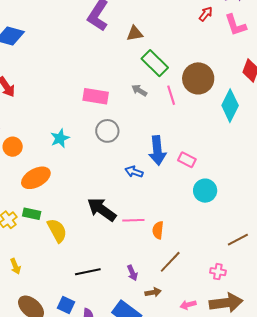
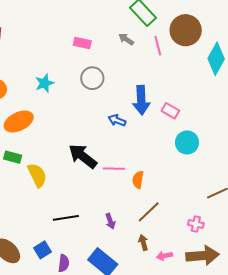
pink rectangle: (96, 96) -> (82, 43), size x0.7
brown arrow: (153, 292) -> (143, 243), moved, turned -98
blue square: (66, 305) -> (42, 250), turned 30

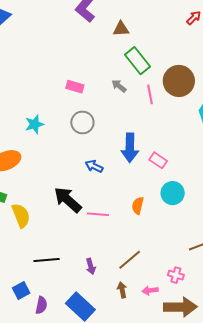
blue arrow: (117, 120) -> (94, 166), moved
orange semicircle: (138, 180) -> (138, 206), moved
pink arrow: (164, 256) -> (150, 290), moved

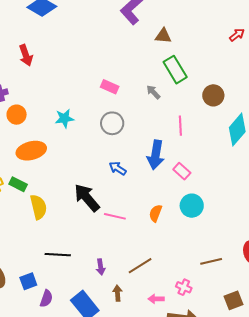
brown circle: (179, 81) -> (213, 95), size x0.7
pink line: (150, 94) -> (180, 126), moved
brown arrow: (122, 290) -> (118, 293), moved

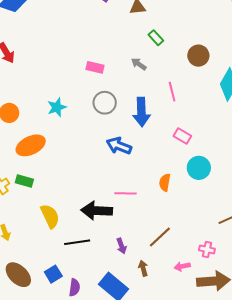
green rectangle: (175, 70) -> (156, 38), size x0.6
blue arrow: (156, 155) -> (141, 112), moved
blue arrow: (118, 168) -> (119, 146), size x1.4
black arrow: (87, 198) -> (97, 211), moved, turned -36
yellow semicircle: (38, 207) -> (50, 216), moved

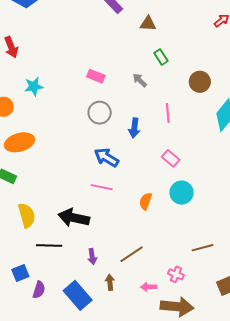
cyan star: (57, 107) -> (34, 86), moved
blue arrow: (141, 112) -> (134, 128), size x0.7
pink line: (126, 193) -> (102, 187), moved

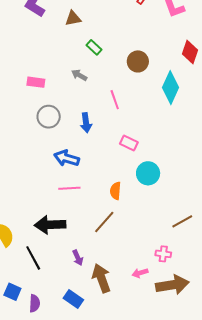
black line: (49, 246) -> (33, 258), turned 75
brown line: (132, 254) -> (104, 222), moved
blue square: (20, 273) -> (12, 292), turned -30
brown arrow: (110, 282) -> (101, 278), size x1.8
blue rectangle: (78, 295) -> (73, 299), size x0.7

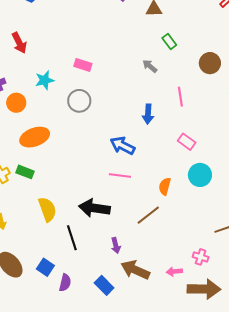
pink rectangle: (36, 82) -> (83, 65), moved
gray circle: (49, 117) -> (79, 101), moved
brown arrow: (101, 278) -> (135, 270), turned -56

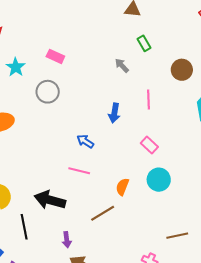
cyan star: (45, 80) -> (16, 67), turned -30
blue arrow: (122, 146) -> (85, 141), size x0.7

